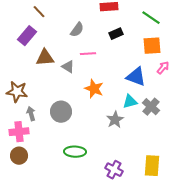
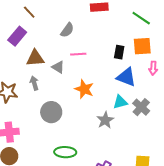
black rectangle: (116, 34) -> (119, 52), moved, turned -56
pink arrow: (163, 68) -> (153, 68), turned 144
gray arrow: (31, 114) -> (34, 83), moved

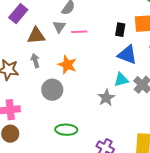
gray triangle: (58, 67) -> (59, 27), moved, turned 32
orange star: (84, 89) -> (67, 65), moved

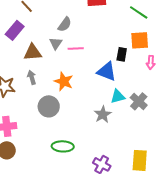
black rectangle: (120, 30) -> (122, 54), moved
blue triangle: (127, 55) -> (107, 71), moved

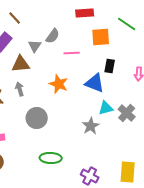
orange square: (140, 40) -> (101, 37), moved
gray triangle: (56, 43) -> (35, 46), moved
pink line: (76, 48) -> (72, 53), moved
orange star: (64, 81) -> (59, 84), moved

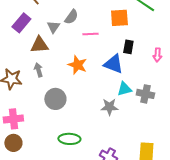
gray cross: (127, 113) -> (145, 94), turned -30
gray star: (91, 126) -> (109, 107), turned 30

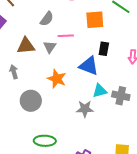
gray triangle: (53, 27) -> (50, 47), moved
brown triangle: (39, 45) -> (26, 46), moved
orange star: (77, 65) -> (57, 79), moved

